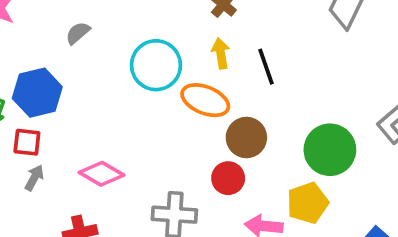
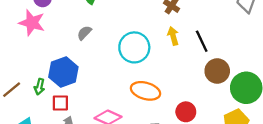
orange ellipse: (205, 100) -> (145, 91), moved
brown circle: (246, 138) -> (217, 71), moved

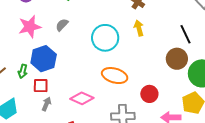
pink star: (32, 23) -> (30, 27), moved, turned -30
black line: (202, 41) -> (186, 34), moved

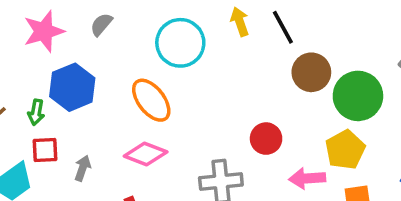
black line: (186, 34) -> (283, 27), moved
orange ellipse: (115, 76) -> (151, 100), moved, turned 40
red square: (41, 86) -> (45, 150), moved

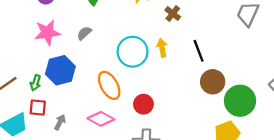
yellow arrow: (240, 22) -> (162, 48), moved
red circle: (266, 139) -> (143, 104), moved

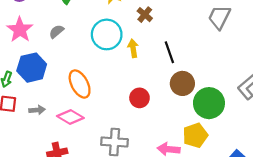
pink star: (47, 32) -> (20, 30), turned -30
cyan circle: (133, 52) -> (107, 34), moved
red circle: (143, 104) -> (139, 98), moved
gray arrow: (60, 122) -> (37, 110), moved, turned 56

